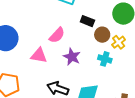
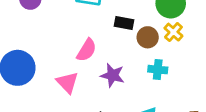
yellow cross: (119, 42) -> (173, 32), moved
pink triangle: (39, 56) -> (67, 82), turned 48

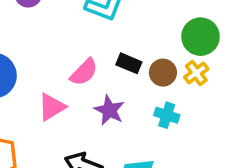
black rectangle: (124, 23) -> (129, 63), moved
pink triangle: (67, 82) -> (52, 107), turned 30

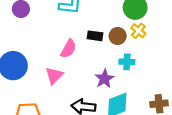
purple star: (109, 110) -> (104, 79), moved, turned 30

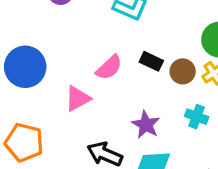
cyan cross: (127, 62) -> (197, 117), moved
purple star: (104, 79) -> (146, 125), turned -30

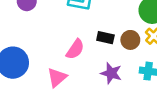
purple star: (146, 125) -> (111, 73), moved

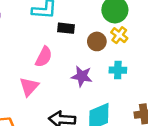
black rectangle: (105, 38) -> (66, 28), moved

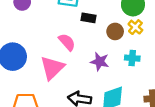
pink semicircle: (44, 57) -> (67, 42), turned -72
pink triangle: (29, 87) -> (52, 68), size x1.4

